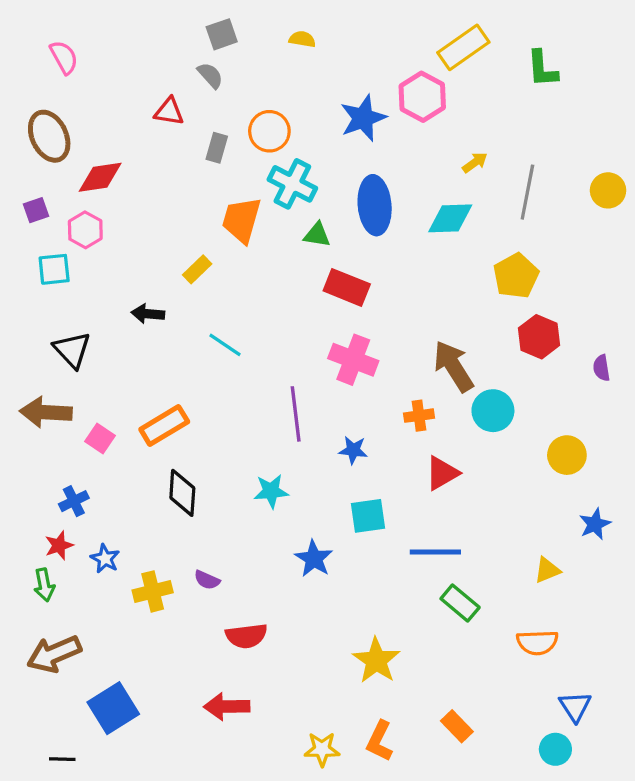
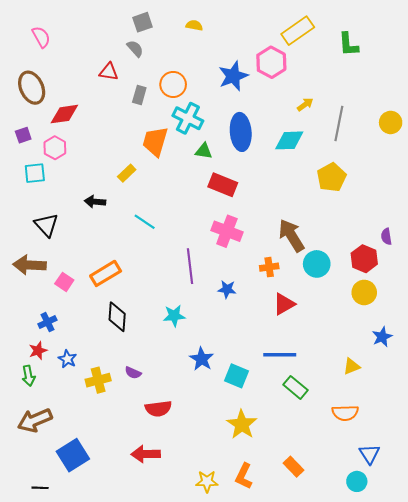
red hexagon: (539, 337) -> (364, 259), moved
cyan square: (368, 516) -> (236, 376), moved, turned 30

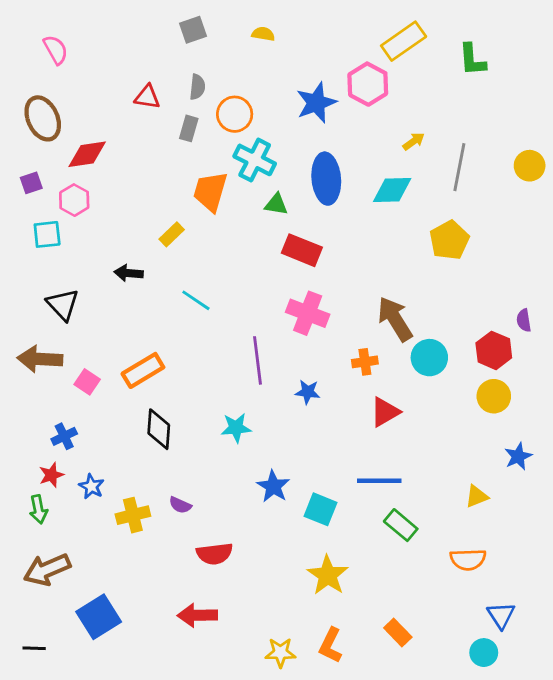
gray semicircle: (135, 49) -> (197, 87), moved, turned 48
black line: (40, 488) -> (34, 648), moved

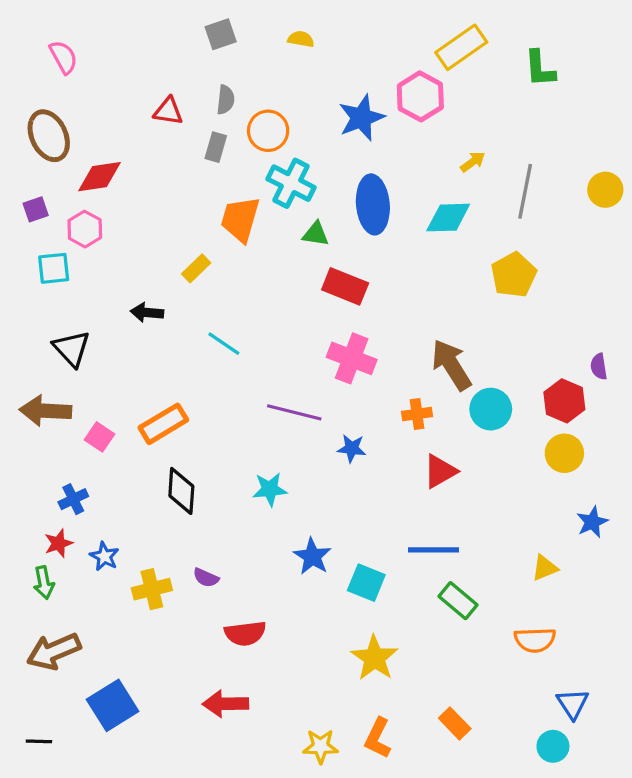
purple line: (258, 360) -> (294, 412), turned -69

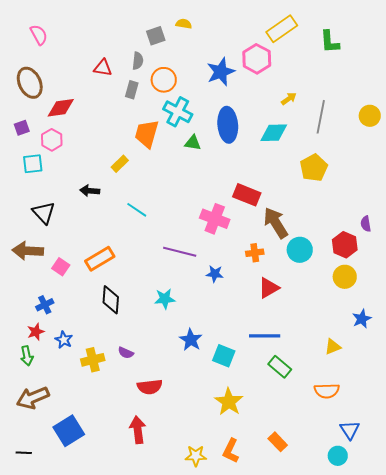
gray square: (221, 34) -> (156, 36), moved
red rectangle: (345, 286) -> (247, 195), moved
red arrow: (226, 704) -> (138, 430), turned 84

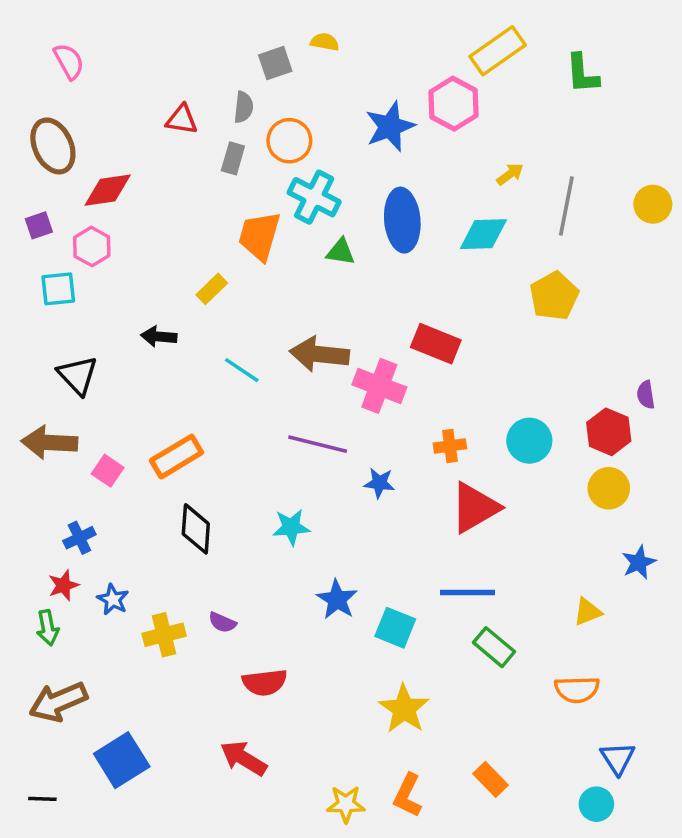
brown arrow: (276, 223) -> (319, 354), moved, turned -52
red triangle: (269, 288) -> (475, 508), size x1.4
red arrow: (138, 430) -> (243, 758), turned -52

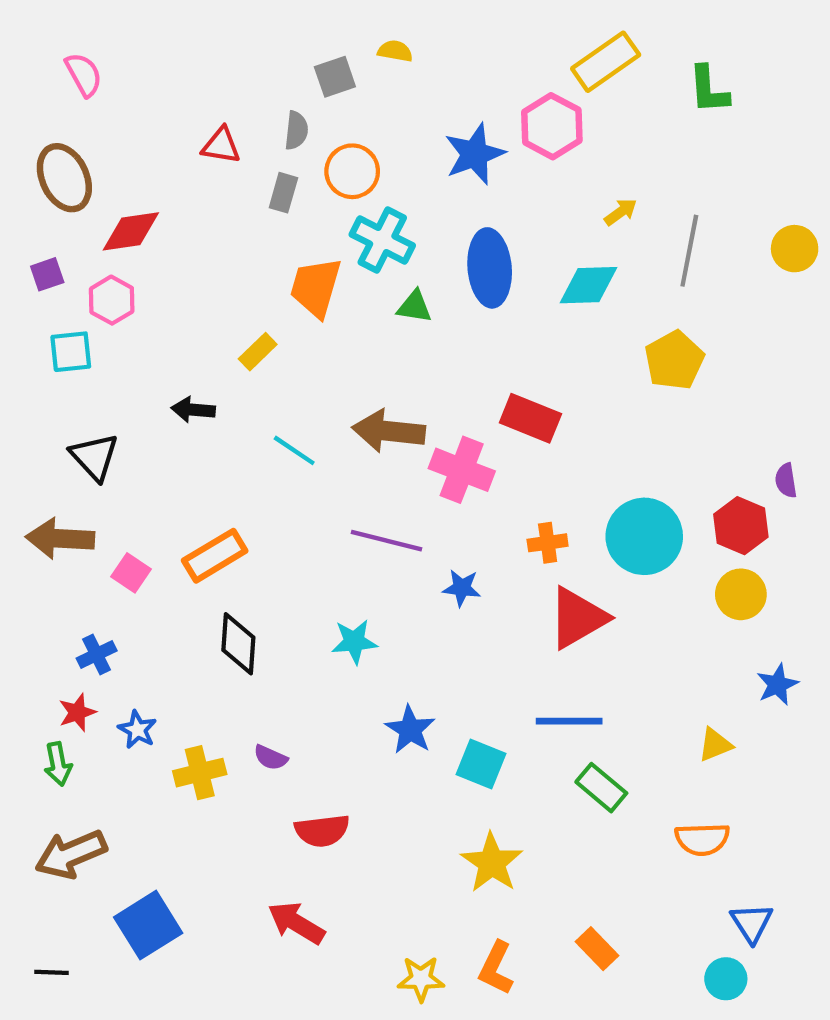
cyan circle: (529, 441) -> (644, 536), size x1.4

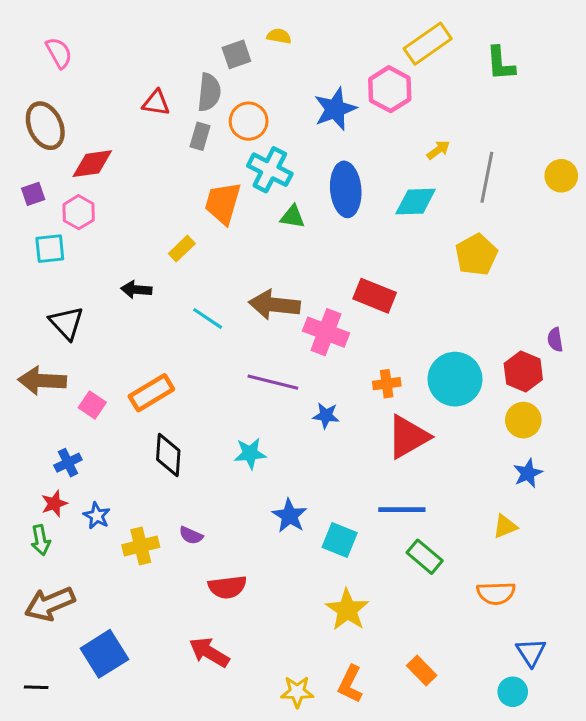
gray semicircle: (296, 130) -> (209, 92), size x1.4
blue star: (777, 685) -> (528, 473), moved

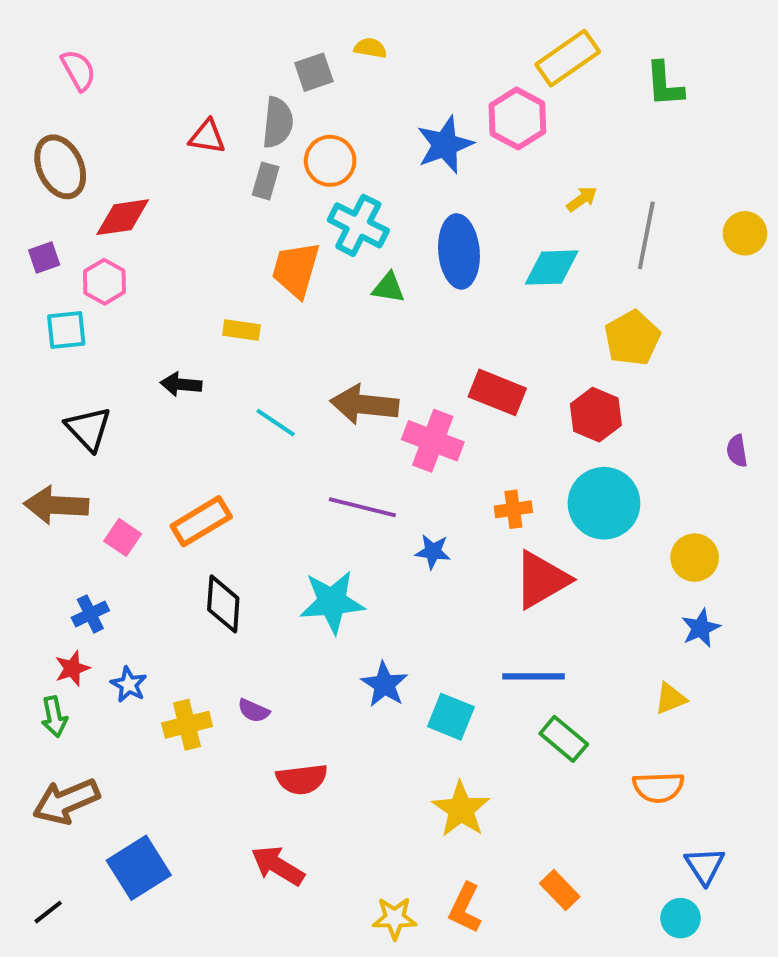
yellow rectangle: (182, 249) -> (241, 330), turned 52
red hexagon: (523, 372) -> (596, 415), moved
cyan star: (250, 453) -> (332, 602), size x1.5
black line: (36, 687) -> (48, 912), turned -40

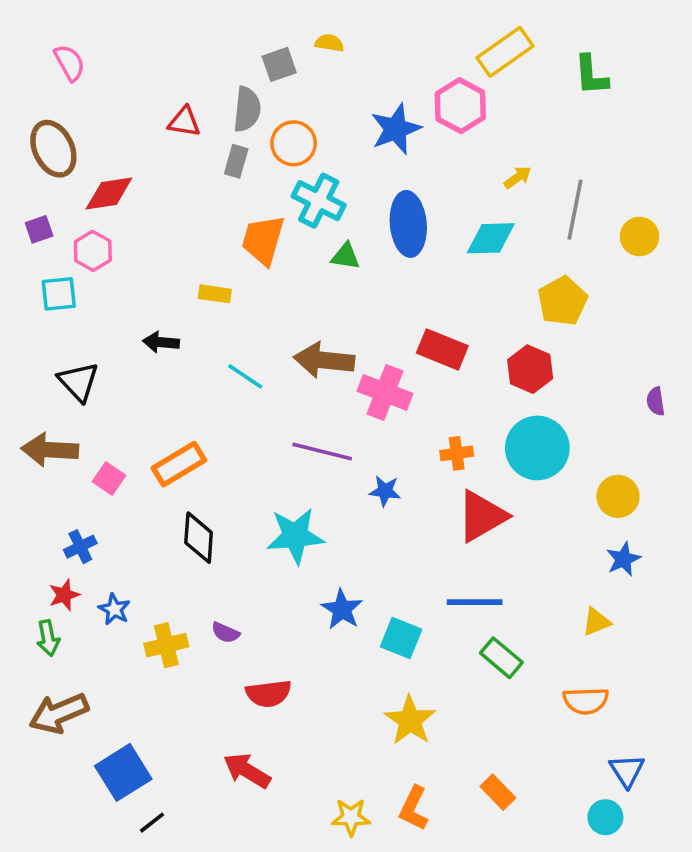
yellow circle: (745, 233) -> (639, 237), moved
black line: (48, 912) -> (152, 823), moved

